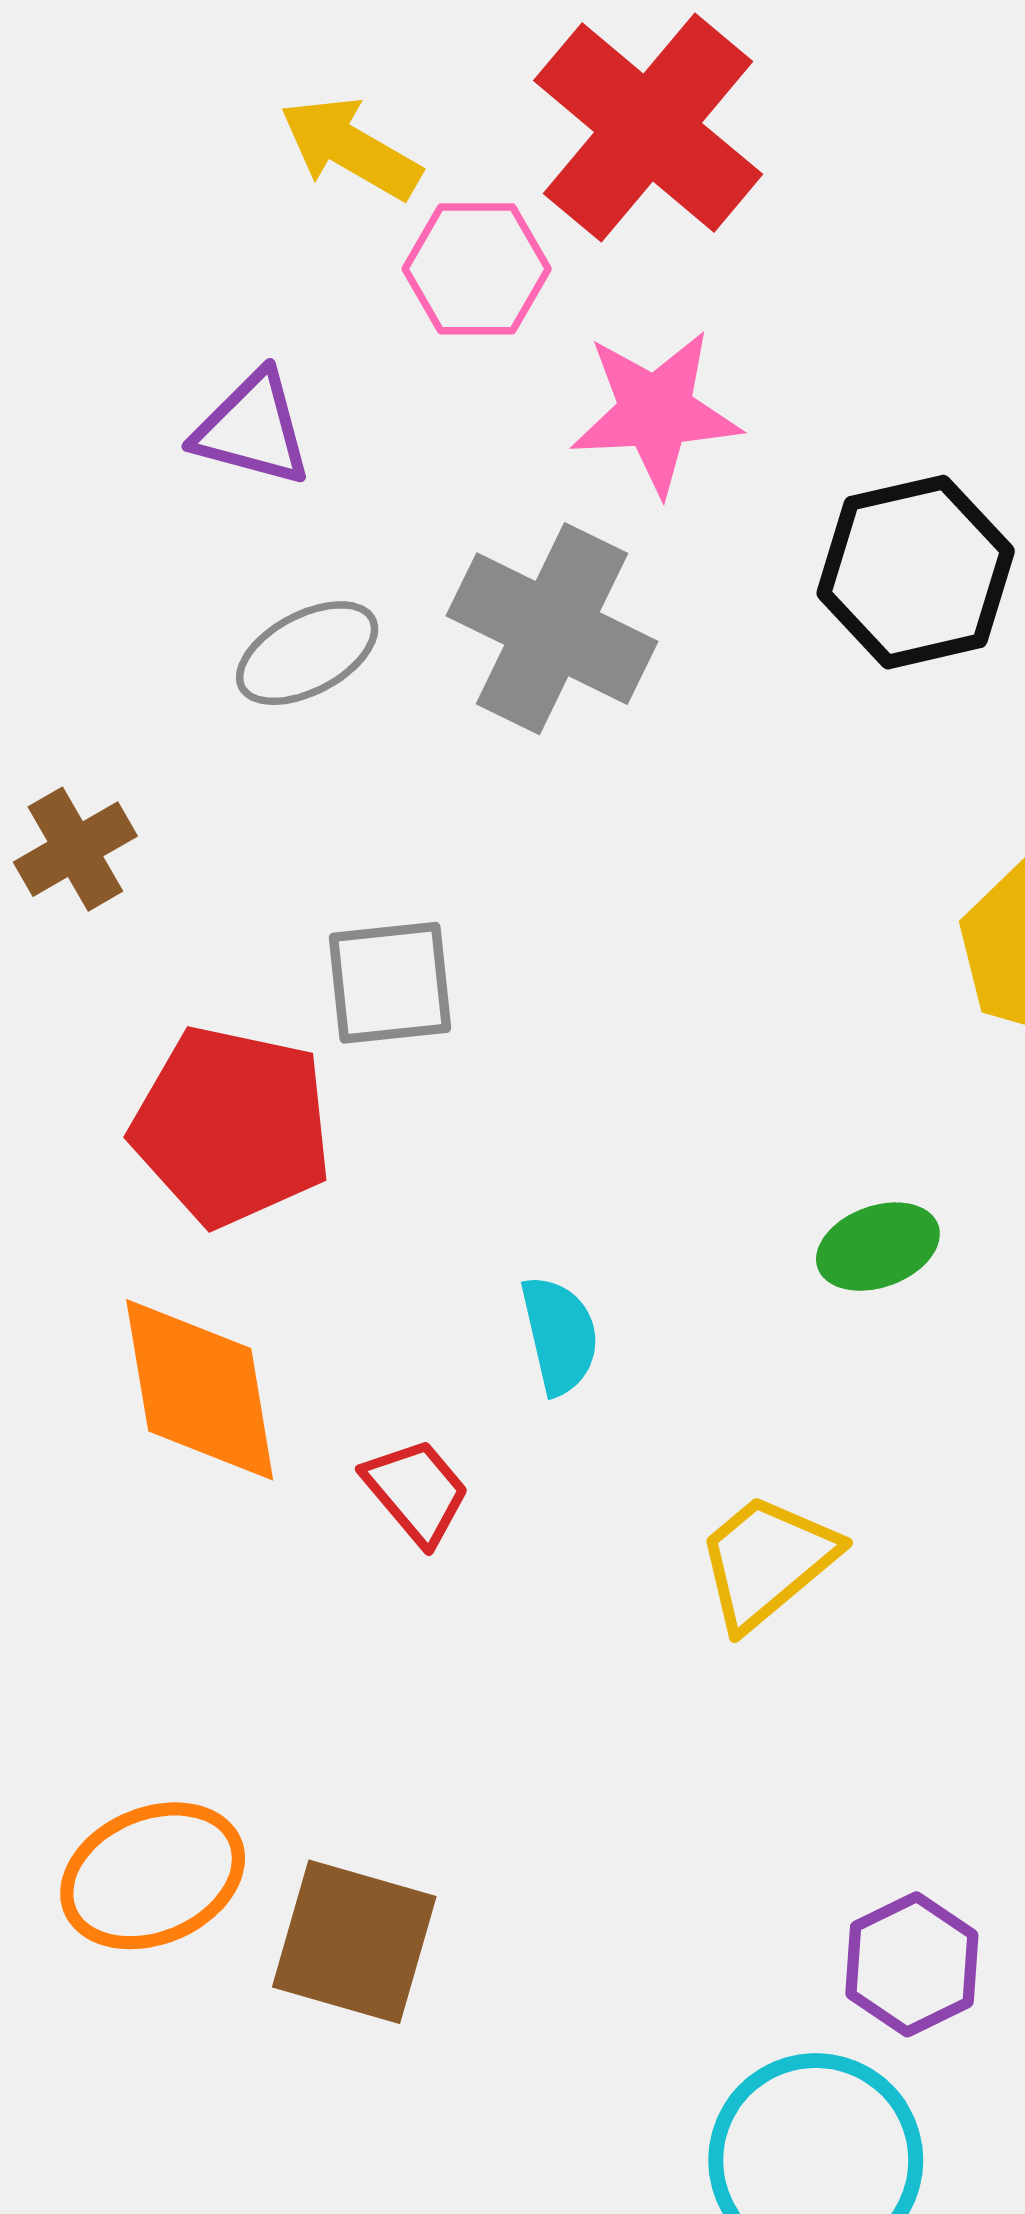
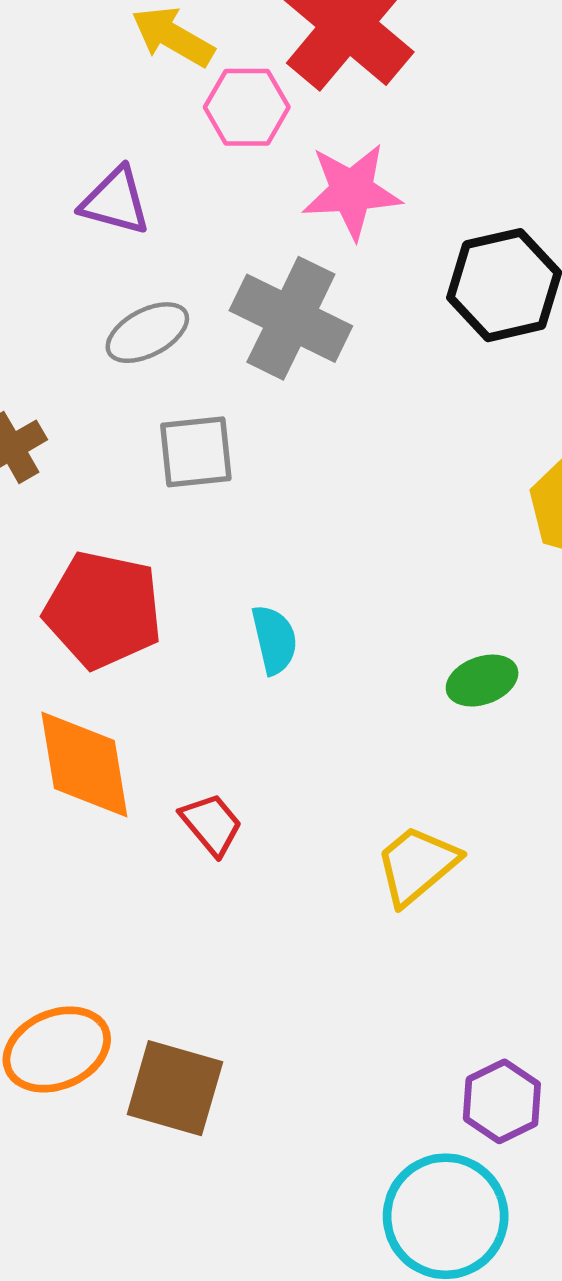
gray square: (390, 983) -> (196, 452), moved
cyan semicircle: (560, 1335) -> (274, 640), moved

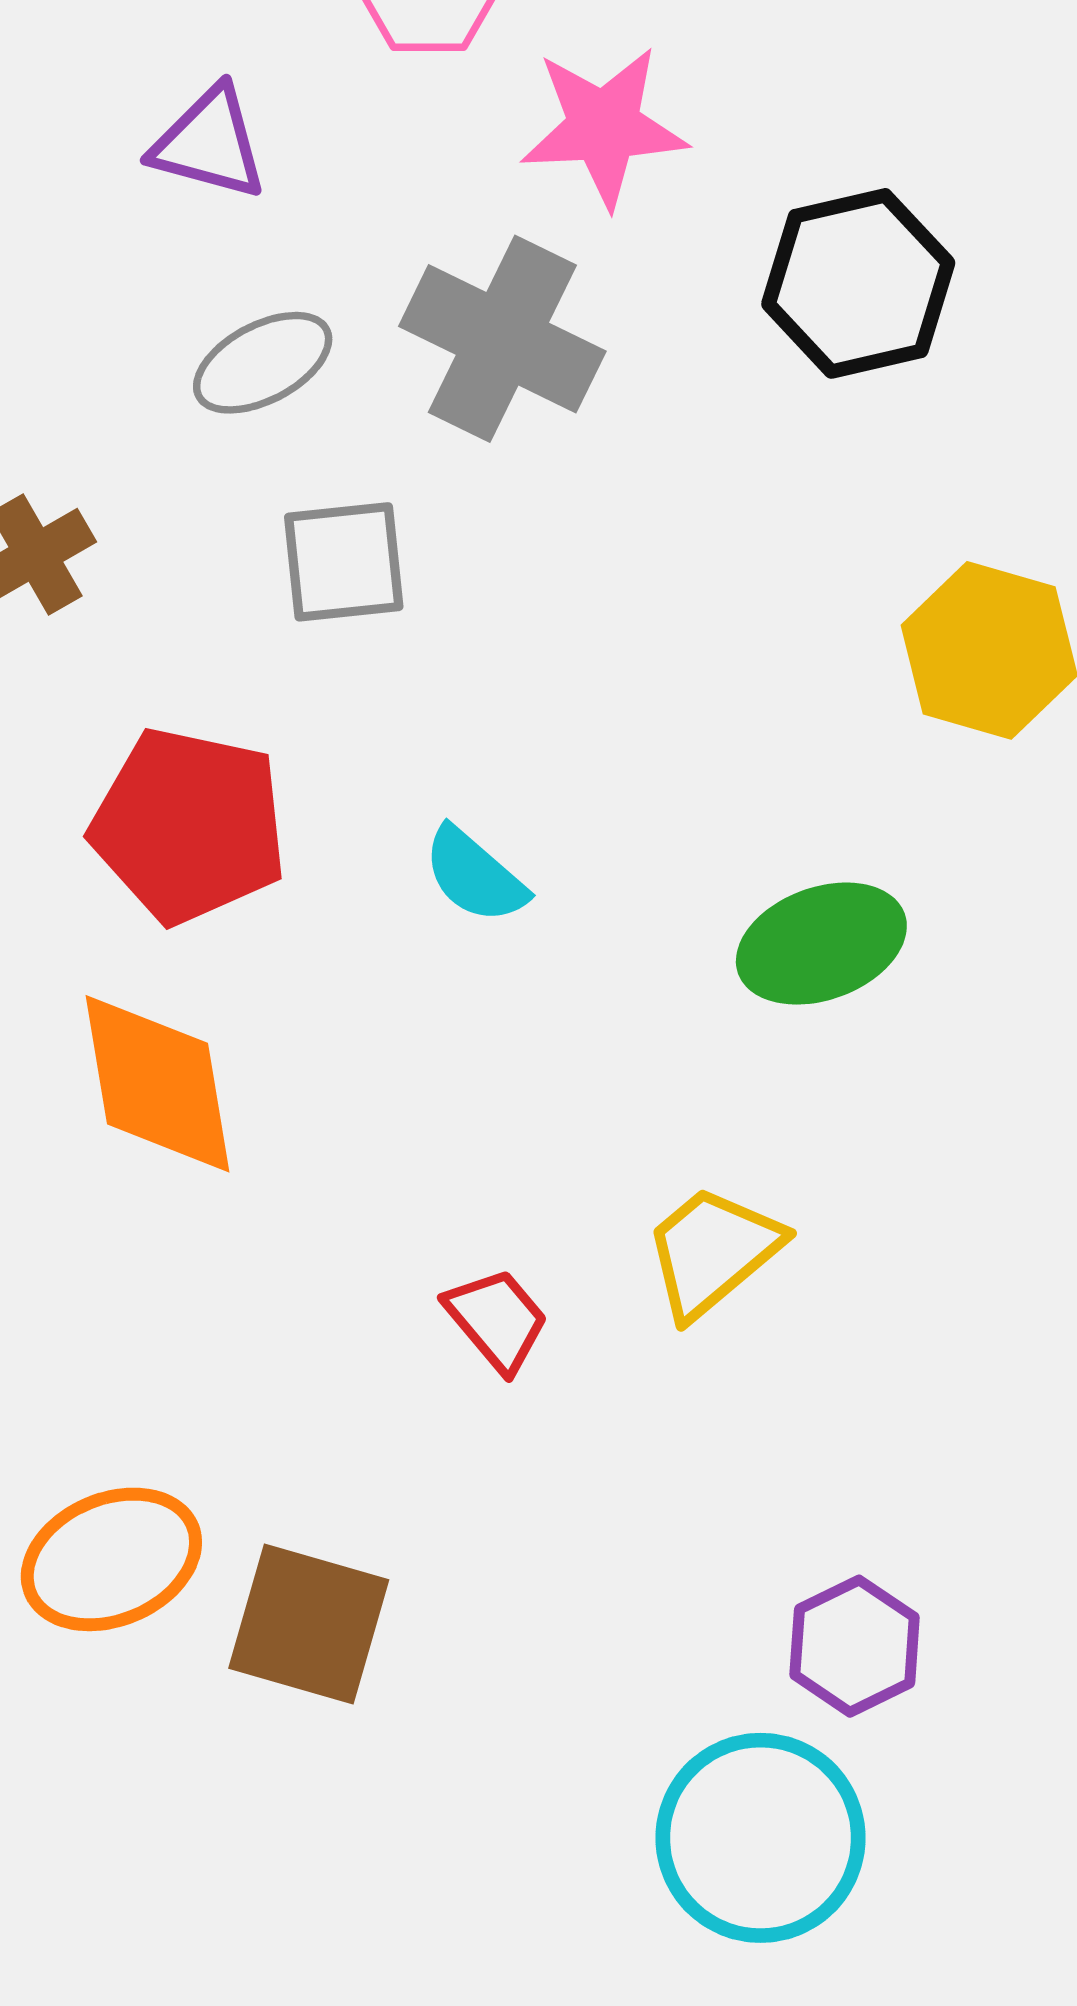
cyan semicircle: (274, 640) -> (475, 875), turned 144
green ellipse: (482, 681) -> (821, 944), size x1.4
red trapezoid: (211, 824) -> (497, 1320), moved

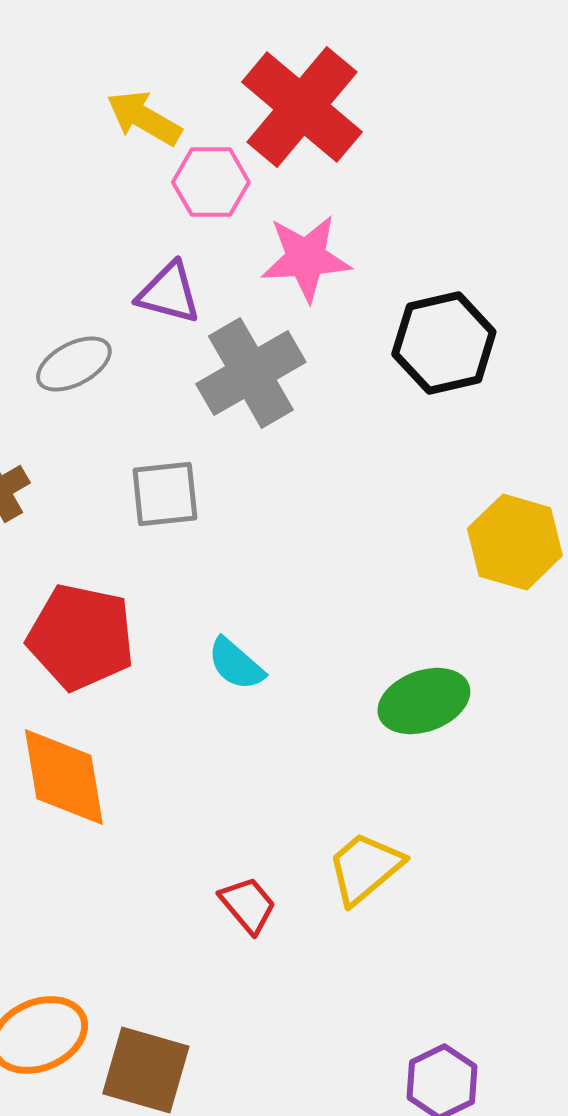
purple triangle: (209, 143) -> (169, 293), moved
gray cross: (502, 339) -> (251, 373), turned 34
gray ellipse: (263, 363) -> (74, 364), moved

